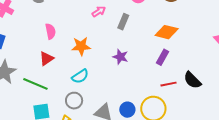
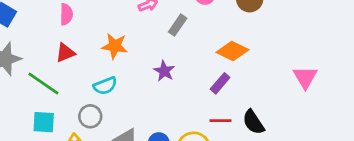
pink semicircle: (50, 31) -> (66, 14), moved

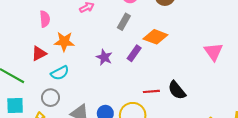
pink semicircle: (66, 14) -> (45, 19), moved
gray rectangle: (178, 25) -> (124, 22), moved
red triangle: (65, 53) -> (39, 53), moved
purple rectangle: (220, 83) -> (134, 53), moved

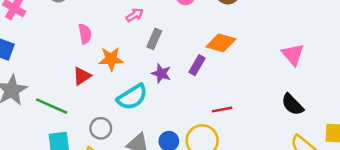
gray rectangle: (124, 22) -> (154, 39), moved
cyan semicircle: (60, 73) -> (132, 97), moved, size x1.4
black semicircle: (177, 90) -> (292, 104), moved

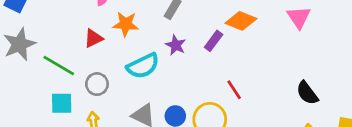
pink triangle: (293, 54) -> (299, 17), moved
red line: (222, 110) -> (234, 90), turned 60
gray circle: (101, 128) -> (97, 84), moved

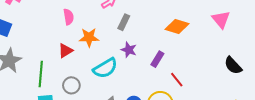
purple rectangle: (214, 41) -> (157, 59), moved
green line: (59, 66) -> (41, 74), turned 70
black semicircle: (307, 93) -> (233, 66), moved

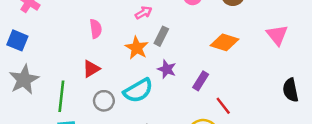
orange star: (89, 37) -> (137, 48), moved, turned 30
black semicircle: (233, 66) -> (291, 90), turned 30
gray circle: (71, 85) -> (104, 101), moved

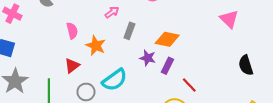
orange diamond: (225, 42) -> (167, 39), moved
orange star: (137, 48) -> (96, 46), moved
purple star: (167, 69) -> (148, 58), moved

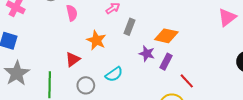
pink triangle: (229, 19) -> (227, 17), turned 36
pink semicircle: (72, 31) -> (72, 13), moved
cyan semicircle: (115, 80) -> (114, 74), size x0.7

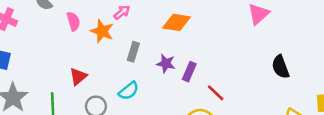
gray rectangle: (130, 27) -> (133, 52), moved
orange diamond: (166, 36) -> (177, 22), moved
orange star: (96, 40) -> (102, 31), moved

